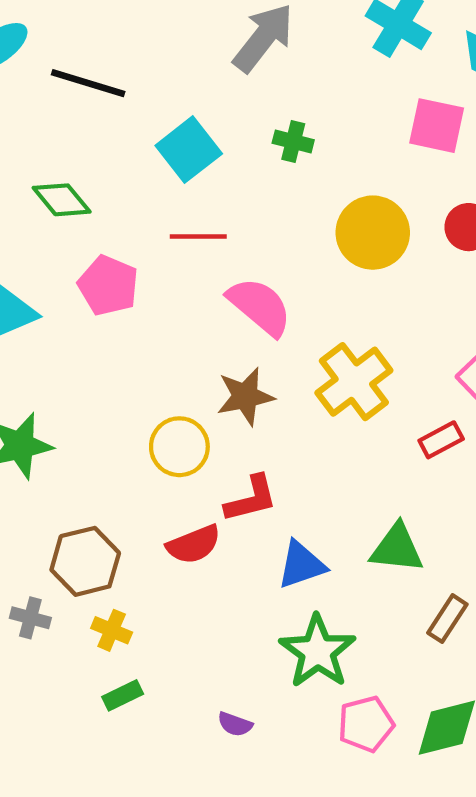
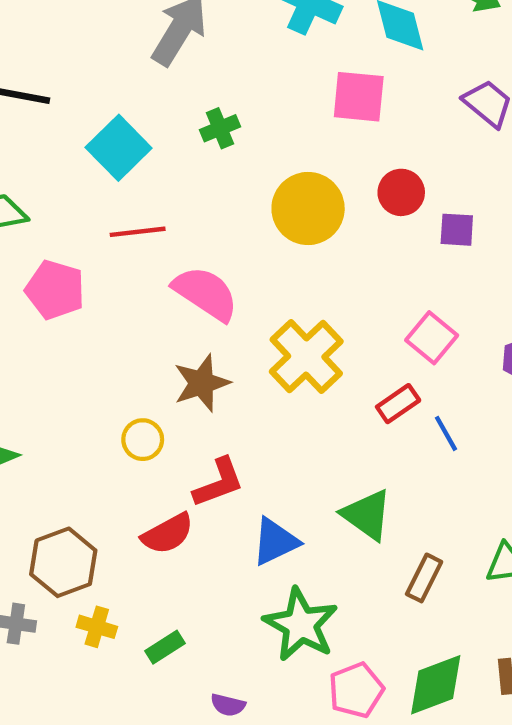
green cross: (293, 141) -> (220, 128), turned -30
yellow circle: (179, 447) -> (143, 440), size x0.7
green triangle: (397, 548) -> (367, 515), turned 36
green rectangle: (123, 695) -> (165, 647), moved

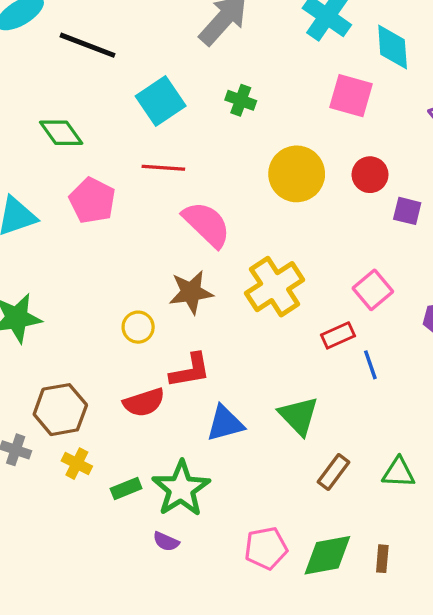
green cross: (220, 128) -> (241, 100), turned 32
green star: (301, 625) -> (181, 489), moved

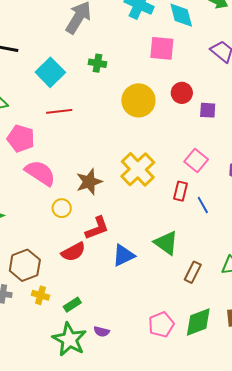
pink semicircle: (207, 224) -> (40, 173), moved
red rectangle: (338, 335) -> (181, 191), turned -42
green star: (181, 489) -> (69, 339), moved

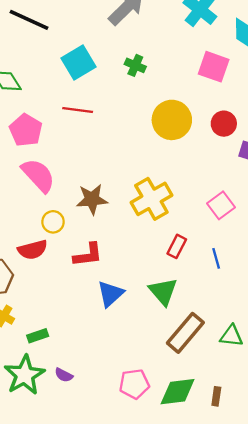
red rectangle: (181, 191) -> (177, 246), moved
red semicircle: (73, 252) -> (33, 250), moved
blue triangle: (123, 255) -> (111, 294), turned -30
brown rectangle: (193, 272) -> (185, 333), size x1.6

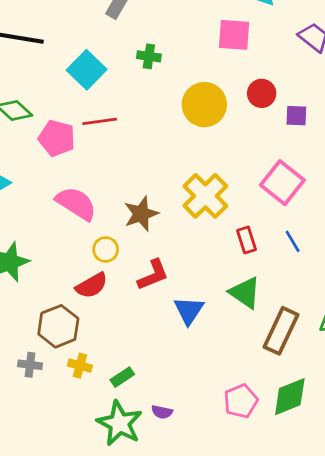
pink pentagon: (26, 130) -> (57, 138), moved
pink square: (221, 205) -> (282, 183), size x1.4
red rectangle: (177, 246) -> (247, 240), turned -30

